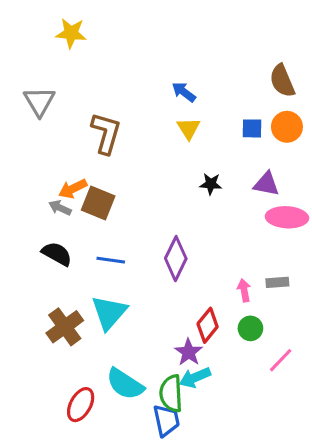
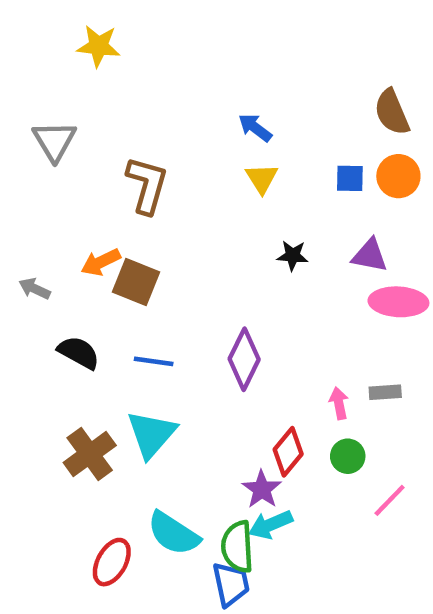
gray arrow: (60, 208) -> (35, 289), moved

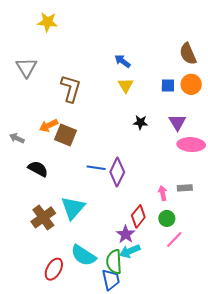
purple triangle: (370, 256) -> (177, 122), turned 48
blue line: (154, 361) -> (96, 168), moved
pink line: (390, 500) -> (174, 240), moved

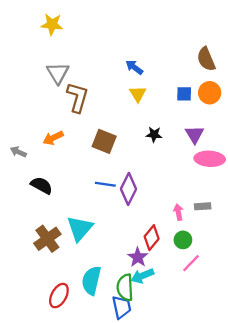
gray triangle: (26, 67) -> (58, 73), moved
brown square: (65, 135) -> (104, 141), moved
cyan semicircle: (83, 255) -> (91, 280), turned 70

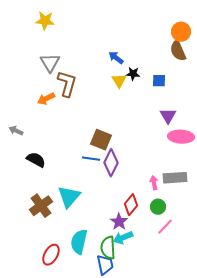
orange circle: (210, 93) -> (181, 32), moved
black star: (154, 134) -> (133, 74), moved
orange arrow: (53, 138) -> (46, 99), moved
brown square: (104, 141) -> (101, 140), moved
gray rectangle: (203, 206) -> (175, 178), size x1.6

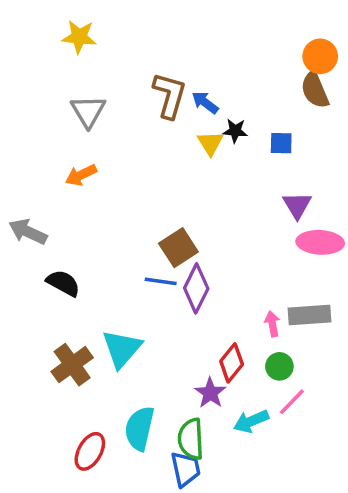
brown L-shape: (67, 84) -> (170, 95), moved
gray arrow: (16, 131) -> (28, 232), size x1.5
brown square: (101, 140) -> (178, 248), turned 35
cyan arrow: (123, 238) -> (251, 421), moved

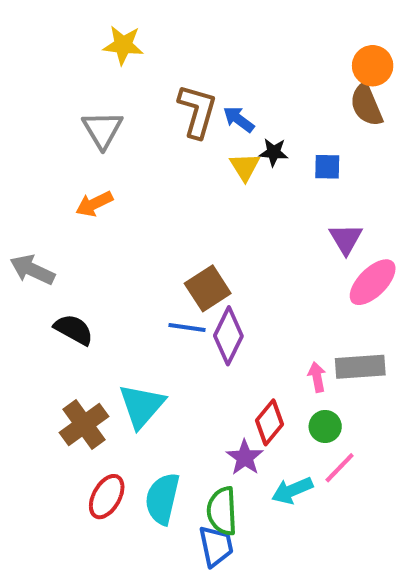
yellow star: (79, 37) -> (123, 45), moved
pink ellipse: (320, 242) -> (373, 282), turned -48
red ellipse: (90, 451) -> (107, 497), moved

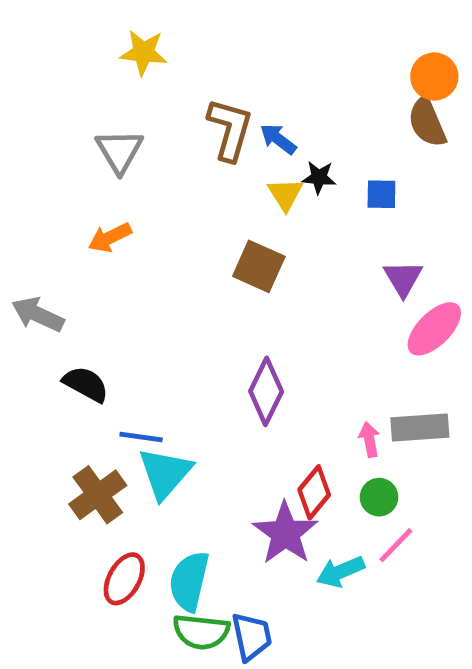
brown square: (208, 288) -> (259, 266), moved, turned -33
blue line: (187, 328) -> (141, 437), moved
purple star: (245, 457) -> (285, 533), size x1.5
green semicircle: (222, 511) -> (201, 632), moved, turned -81

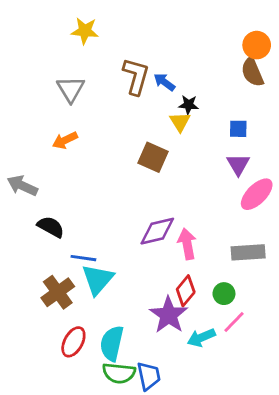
yellow triangle: (285, 194) -> (180, 122), moved
blue square: (381, 194) -> (238, 129), moved
purple diamond: (266, 391) -> (157, 231), turned 51
pink arrow: (369, 439) -> (187, 244), moved, size x1.5

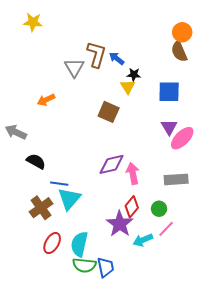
yellow star: (85, 31) -> (33, 22), moved
gray triangle: (71, 89) -> (74, 68), moved
blue square: (238, 129) -> (169, 92), size x1.6
purple triangle: (238, 164) -> (169, 127), moved

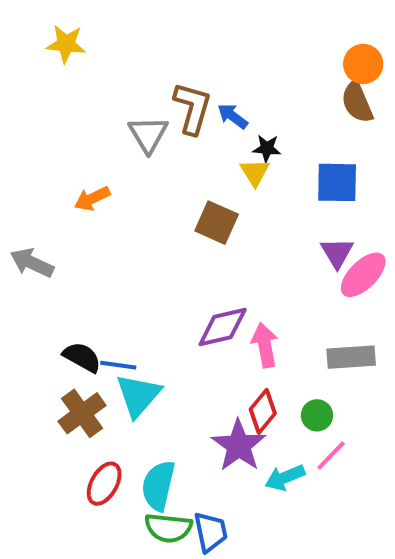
black semicircle: (36, 161) -> (82, 357), moved

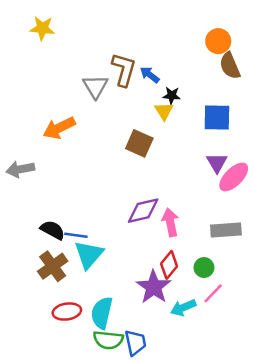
orange circle: (363, 64) -> (218, 41), moved
orange arrow: (92, 198) -> (59, 128), size x1.4
gray arrow: (32, 263) -> (20, 169), turned -36
red ellipse: (104, 484) -> (67, 312), turned 52

